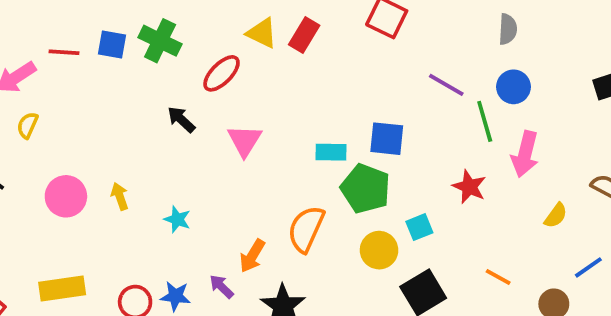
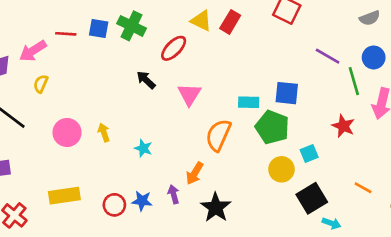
gray semicircle: (508, 29) -> (370, 18), turned 66
orange semicircle: (306, 229) -> (218, 135), moved
purple arrow: (222, 287) -> (174, 194), turned 30

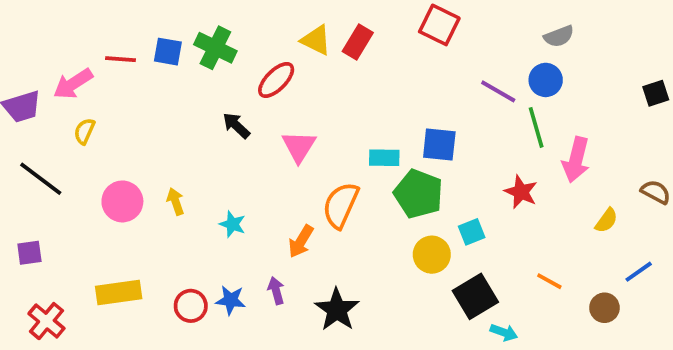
blue circle: (374, 57) -> (546, 80), moved
orange arrow: (195, 173) -> (301, 241), moved

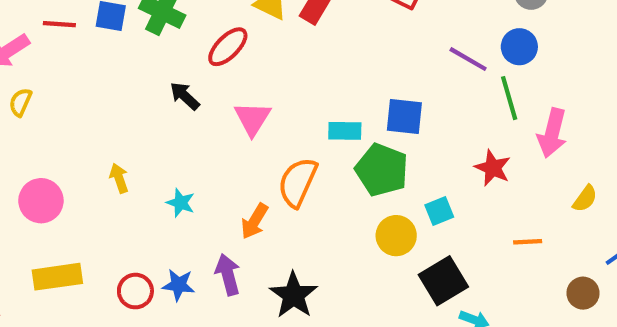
pink circle: (122, 201) -> (41, 201), moved
orange line: (549, 281) -> (528, 242), moved, turned -32
purple arrow: (276, 291) -> (228, 275), size x1.4

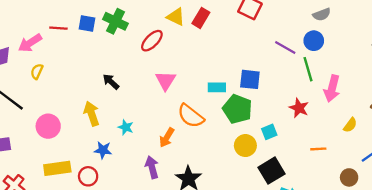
black arrow: (185, 96) -> (111, 82), moved
yellow arrow: (119, 178) -> (92, 114), size x1.5
orange semicircle: (298, 182) -> (191, 116), turned -76
blue star: (179, 285) -> (103, 150), moved
red circle: (135, 291) -> (88, 176), moved

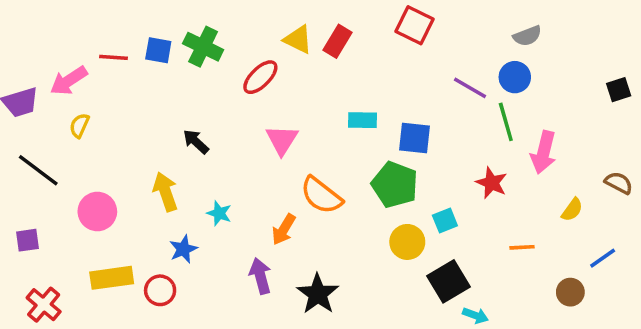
cyan rectangle: (217, 87) -> (363, 120), moved
blue star: (103, 150) -> (183, 249), turned -30

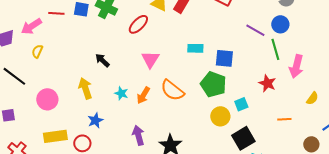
cyan star: (219, 213) -> (121, 93), moved
orange arrow: (284, 229) -> (143, 95), moved

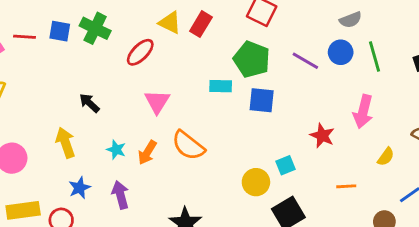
green line: (275, 49) -> (374, 57), moved
green pentagon: (213, 84) -> (252, 59), moved
purple arrow: (138, 135) -> (120, 195), moved

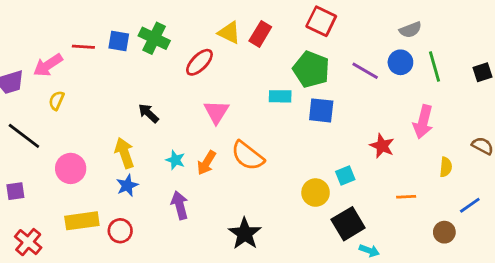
yellow semicircle: (386, 157) -> (446, 167), turned -30
blue star: (80, 188) -> (127, 185), moved

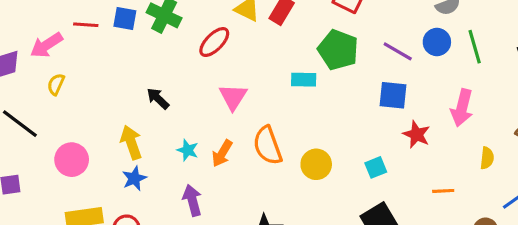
blue square: (321, 110) -> (393, 95), moved
orange semicircle: (248, 156) -> (268, 145), turned 32
yellow circle: (316, 193) -> (316, 164), moved

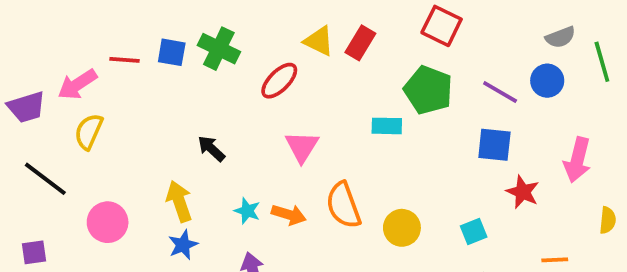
green line: (475, 47) -> (602, 62), moved
yellow semicircle: (56, 84) -> (89, 132), size x1.4
orange arrow: (222, 153) -> (289, 215), turned -104

